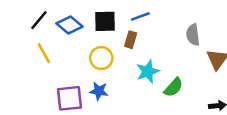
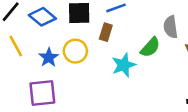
green semicircle: (173, 87) -> (150, 47), moved
blue star: (99, 91) -> (49, 57), moved, turned 30

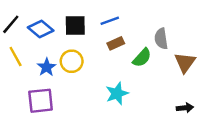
brown rectangle: (106, 32) -> (116, 43), moved, turned 49
cyan star: (124, 65) -> (117, 93), moved

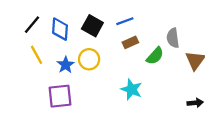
black square: (75, 25) -> (92, 26), turned 30
blue diamond: (41, 29) -> (60, 29), turned 55
cyan star: (117, 93) -> (132, 89), turned -30

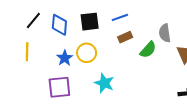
black square: (92, 26) -> (90, 22), turned -36
yellow line: (37, 55) -> (27, 52), moved, turned 30
cyan star: (132, 89) -> (104, 83), moved

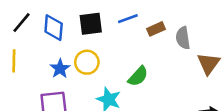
brown rectangle: (125, 37) -> (156, 29), moved
green semicircle: (148, 50) -> (138, 76), moved

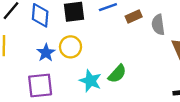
green semicircle: (138, 76) -> (117, 74), moved

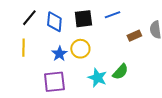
brown rectangle: (134, 16) -> (134, 36), moved

